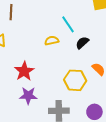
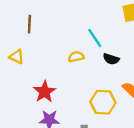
black semicircle: (82, 43) -> (111, 59), turned -120

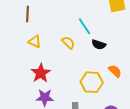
yellow triangle: (17, 57) -> (35, 42), moved
yellow semicircle: (76, 57) -> (68, 43), turned 56

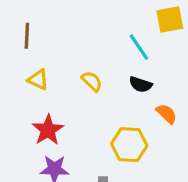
cyan line: (84, 26) -> (139, 47), moved
orange semicircle: (115, 71) -> (167, 114), moved

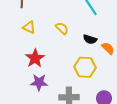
black semicircle: (141, 84) -> (90, 39), moved

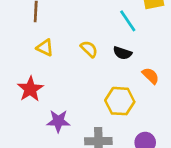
black semicircle: (90, 39) -> (122, 53), moved
red star: (35, 58) -> (30, 89), moved

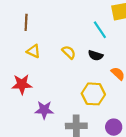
red star: (30, 89) -> (22, 84), turned 30

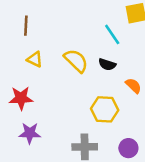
yellow semicircle: (69, 52) -> (76, 61), size x1.5
purple star: (44, 110) -> (30, 133), moved

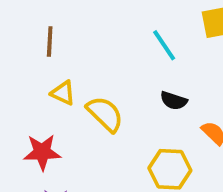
cyan line: (112, 34) -> (164, 45), moved
yellow semicircle: (76, 61) -> (105, 114), moved

